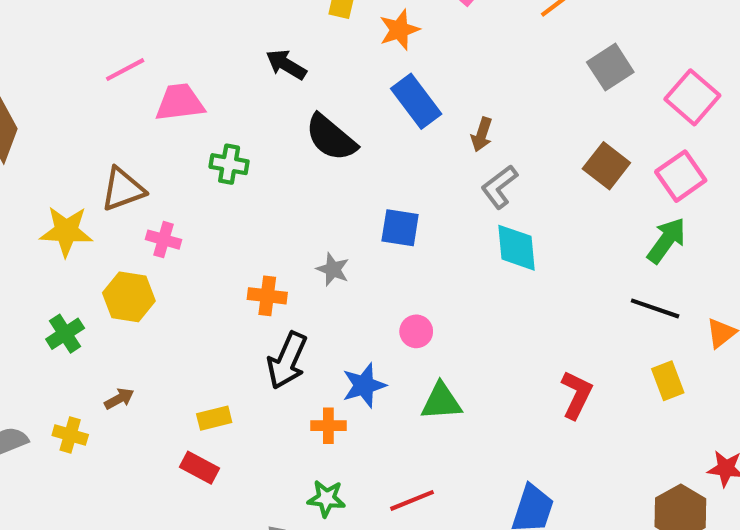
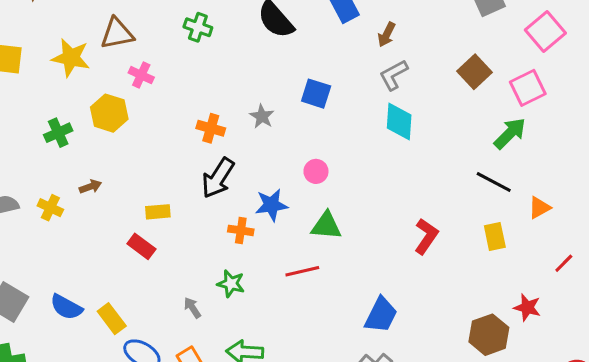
red line: (412, 500) -> (302, 271), moved

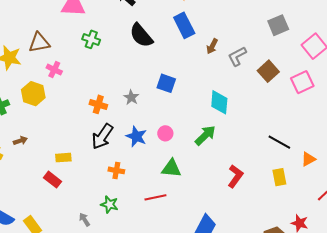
gray L-shape: (394, 75) -> (237, 56), moved
green arrow: (510, 133) -> (205, 135), moved
blue star: (271, 205) -> (136, 136), moved, turned 30

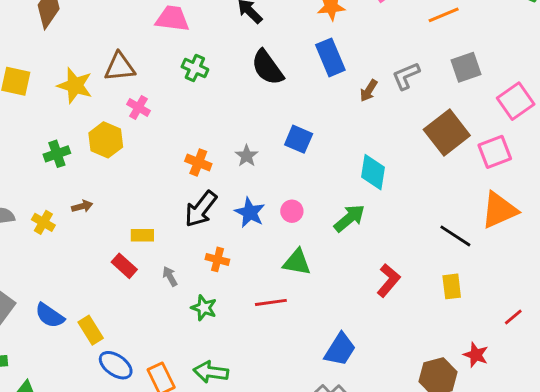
gray L-shape: (237, 56) -> (406, 76), moved
brown square: (268, 71) -> (447, 132), size x1.4
orange triangle: (308, 159) -> (499, 210), moved, size x1.8
gray arrow: (84, 220) -> (170, 276), moved

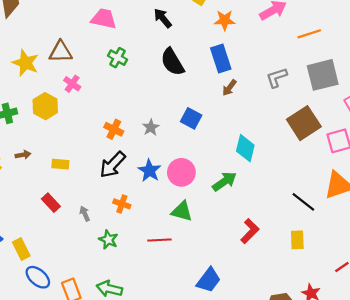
gray square: (466, 67) -> (323, 75), size x1.4
brown arrow: (369, 91) -> (229, 88), moved
pink circle: (292, 211) -> (181, 172), size x1.6
yellow rectangle: (142, 235) -> (60, 164), moved

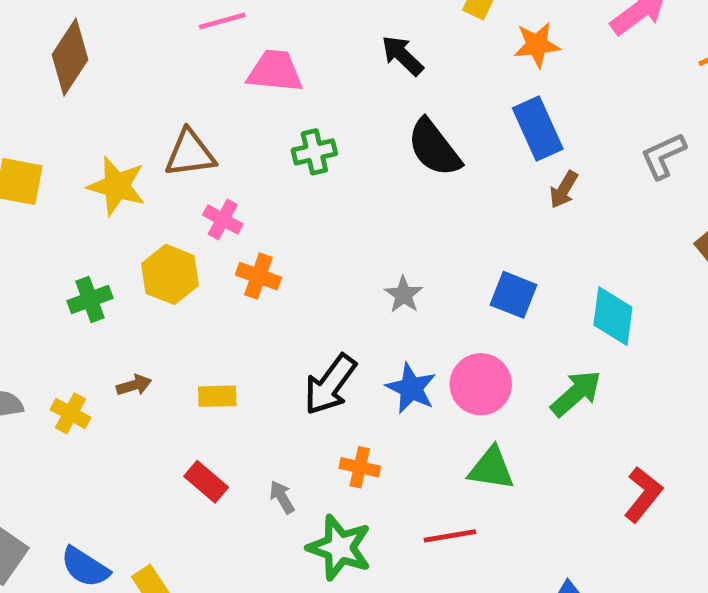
green cross: (117, 58) -> (314, 152), turned -36
blue square: (191, 118) -> (514, 295), moved
orange cross: (114, 129) -> (258, 276), moved
green star: (108, 240) -> (339, 548), size x1.5

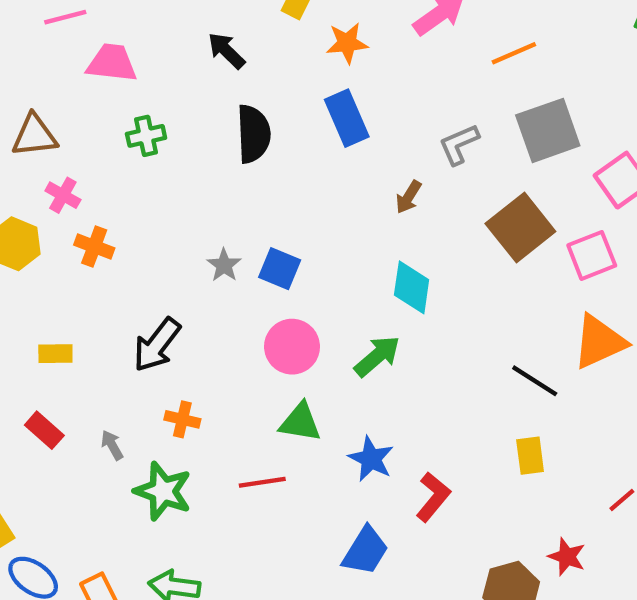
black semicircle: (434, 148) -> (253, 134), turned -146
brown arrow: (564, 190) -> (409, 197), moved
blue square: (514, 295) -> (280, 269), moved
blue star: (411, 388) -> (371, 459), moved
red L-shape: (643, 494) -> (433, 497), moved

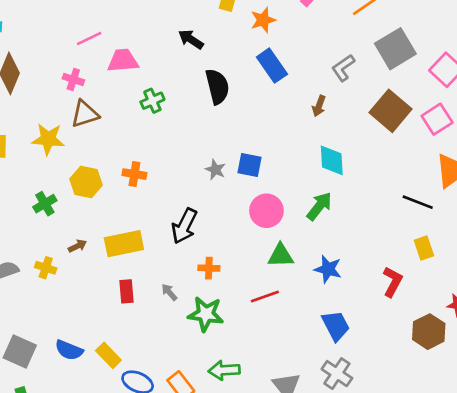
pink cross: (63, 195) -> (73, 79), moved
yellow rectangle: (55, 354) -> (124, 244), size x1.8
red rectangle: (44, 430) -> (126, 291), turned 55
red L-shape: (433, 497) -> (392, 282), moved
blue trapezoid: (365, 551) -> (336, 326), turned -48

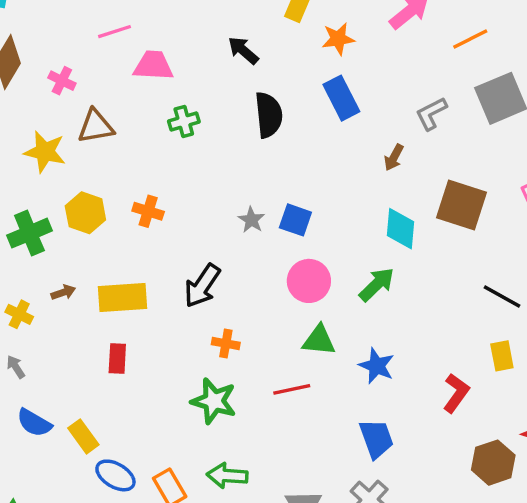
pink cross: (73, 79) -> (62, 81), moved
brown square: (390, 111) -> (462, 205), moved, turned -30
green cross: (45, 204) -> (29, 233), size x1.4
gray arrow: (169, 292) -> (16, 367), moved

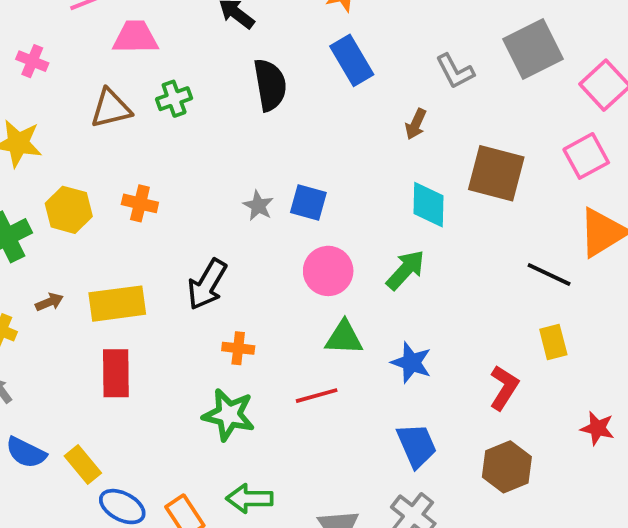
gray L-shape: (431, 113) -> (455, 71), turned -87
brown triangle: (96, 126) -> (111, 108), moved
red rectangle: (117, 359) -> (116, 373), size x1.4
brown hexagon: (493, 463) -> (507, 467), moved

